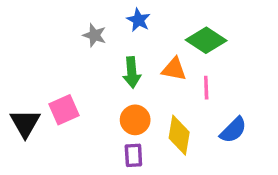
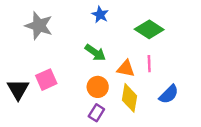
gray star: (95, 35) -> (39, 26), moved, size x1.6
orange triangle: (174, 69) -> (126, 69), moved
green arrow: (132, 72) -> (95, 53), turned -50
purple rectangle: (133, 155) -> (96, 113), turned 35

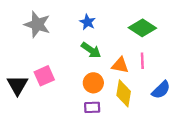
blue star: (100, 15) -> (87, 22), moved
purple rectangle: (96, 113) -> (92, 107), turned 56

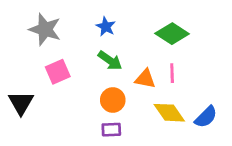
pink square: (44, 76) -> (58, 72), moved
blue semicircle: (161, 90) -> (206, 117), moved
yellow diamond: (124, 93) -> (169, 113), moved, turned -44

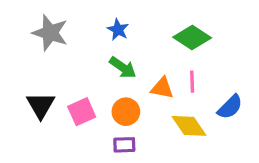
pink square: (58, 72) -> (82, 112), moved
black triangle: (21, 103) -> (41, 105), moved
blue semicircle: (206, 117) -> (230, 107), moved

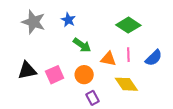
blue star: (118, 30) -> (68, 20), moved
black triangle: (41, 105) -> (27, 70), turned 48
blue semicircle: (230, 107) -> (154, 58), moved
purple rectangle: (124, 145) -> (93, 98), moved, turned 64

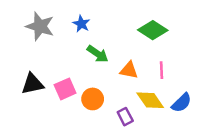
pink line: (128, 55) -> (162, 70), moved
blue semicircle: (154, 58) -> (182, 103), moved
orange circle: (84, 75) -> (93, 99), moved
purple rectangle: (93, 98) -> (125, 117), moved

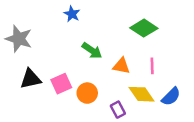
blue star: (81, 24) -> (72, 14), moved
gray star: (40, 26) -> (19, 39), moved

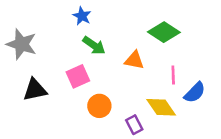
green arrow: (92, 51) -> (94, 45), moved
orange triangle: (121, 66) -> (134, 60), moved
pink square: (61, 84) -> (78, 76), moved
blue semicircle: (171, 97) -> (195, 92), moved

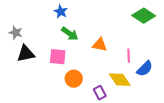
green diamond: (164, 32) -> (144, 16), moved
gray star: (21, 44) -> (16, 33), size x0.6
pink square: (78, 76) -> (58, 57), turned 30
black triangle: (35, 90) -> (26, 54), moved

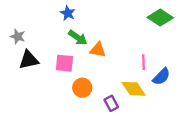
orange triangle: (100, 45) -> (98, 50), moved

